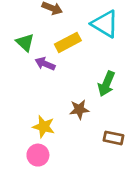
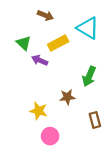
brown rectangle: (113, 138) -> (95, 120), turned 63
pink circle: (38, 155) -> (50, 136), moved

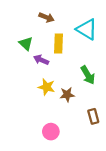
yellow rectangle: (58, 43) -> (58, 43), turned -60
green arrow: (89, 76) -> (88, 75), turned -54
yellow star: (39, 111) -> (47, 87), moved

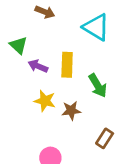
yellow rectangle: (58, 43) -> (67, 65), moved
brown rectangle: (93, 116) -> (105, 138), turned 48

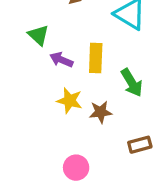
brown rectangle: (105, 138) -> (140, 145), turned 42

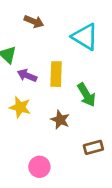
yellow star: (70, 101) -> (20, 107), moved
brown star: (101, 112) -> (60, 120), turned 30

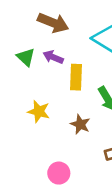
brown arrow: (34, 21) -> (53, 23), size x1.5
purple arrow: (27, 75) -> (53, 57), moved

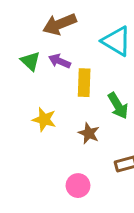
brown arrow: (53, 23) -> (60, 24), turned 136
pink circle: (59, 173) -> (78, 186), moved

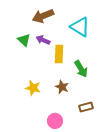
yellow star: (44, 119) -> (33, 88), moved

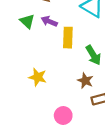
brown star: (62, 87) -> (85, 81), moved

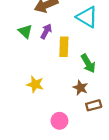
purple arrow: (49, 21) -> (46, 31), turned 96

